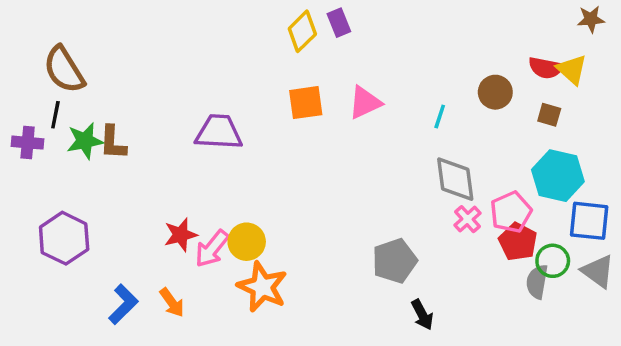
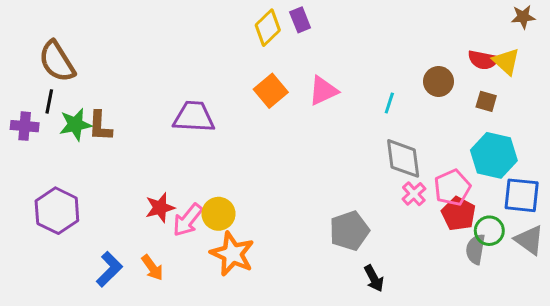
orange square: (306, 103) -> (271, 91), turned -32

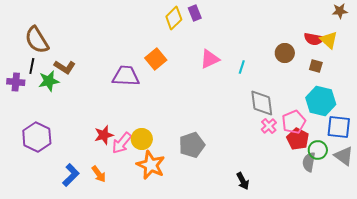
orange square: (271, 91) -> (156, 59), moved
cyan line: (389, 103) -> (242, 67), moved
brown L-shape: (100, 126) -> (65, 67), moved, turned -60
gray pentagon: (349, 231) -> (192, 145), moved

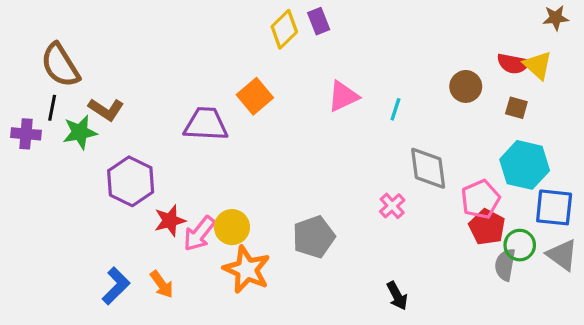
pink cross: (269, 126) -> (392, 206), moved
purple hexagon: (37, 137) -> (131, 181), moved

